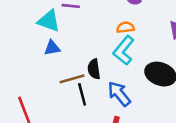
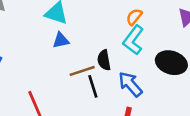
orange semicircle: (125, 27) -> (134, 17), turned -42

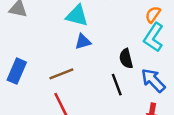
brown line: (82, 71) -> (61, 74), moved

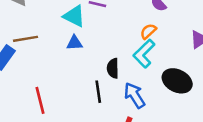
brown line: (61, 74) -> (26, 39), moved

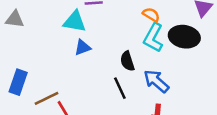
orange semicircle: (148, 31) -> (151, 15), turned 90
brown line: (26, 39) -> (47, 98), moved
black ellipse: (177, 81) -> (184, 37), moved

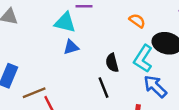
cyan L-shape: (153, 38) -> (143, 59), moved
blue arrow: (156, 81) -> (155, 86), moved

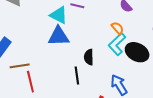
blue triangle: (71, 47) -> (59, 36), size x1.6
cyan L-shape: (143, 59) -> (117, 44), moved

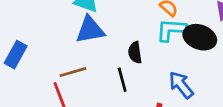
cyan L-shape: (117, 44) -> (171, 30), turned 55
brown line: (20, 66) -> (73, 72), moved

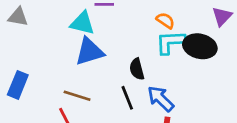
brown line: (73, 72) -> (77, 96), turned 40
blue arrow: (181, 85) -> (161, 99), moved

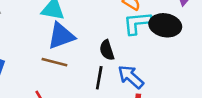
brown line: (77, 96) -> (54, 62), moved
black line: (127, 98) -> (99, 78), turned 35

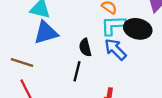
brown line: (54, 62) -> (22, 62), moved
blue arrow: (131, 77) -> (115, 49), moved

